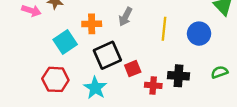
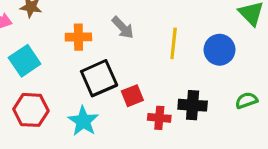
gray arrow: (125, 17) -> (123, 28), turned -72
cyan square: (65, 42) -> (25, 61), moved

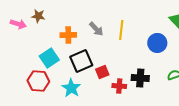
yellow line: (174, 43) -> (121, 30), moved
cyan square: (25, 61) -> (49, 58), moved

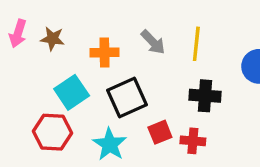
brown star: (38, 16) -> (52, 39), moved
pink arrow: (18, 24) -> (18, 33), turned 91
red square: (102, 72) -> (160, 132), moved
black cross: (140, 78) -> (205, 96), moved

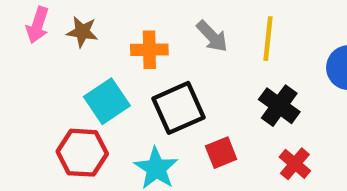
black cross: (205, 96) -> (279, 106), turned 32
red cross: (193, 141) -> (295, 164), moved, turned 35

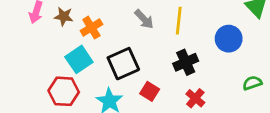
orange cross: (149, 50) -> (91, 28), moved, turned -30
black cross: (279, 106) -> (186, 62), turned 30
red square: (221, 153) -> (150, 91), turned -36

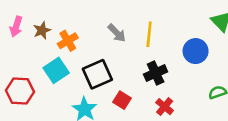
brown star: (64, 16) -> (42, 30), turned -30
red hexagon: (64, 91) -> (20, 91), moved

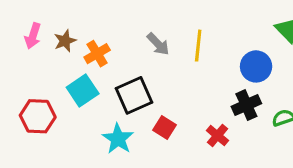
black cross: (156, 73) -> (246, 105), moved

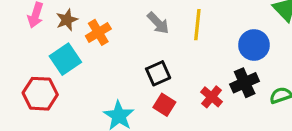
cyan square: (83, 91) -> (65, 59), moved
black square: (134, 95) -> (158, 73), moved, size x0.7
red cross: (217, 136) -> (212, 97), moved

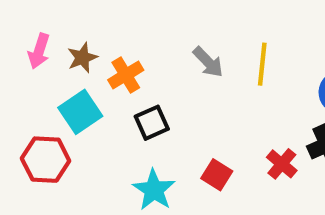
black square: (158, 73) -> (152, 123), moved

